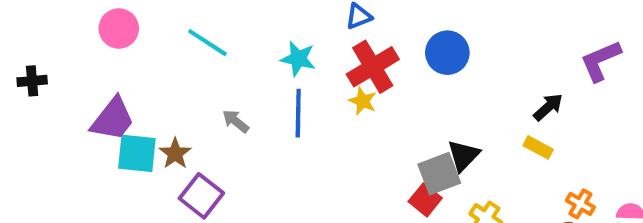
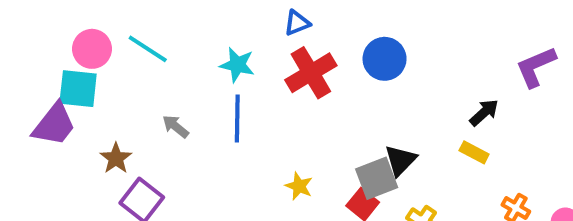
pink circle: (119, 28) -> (92, 49), moved
yellow star: (363, 101) -> (299, 186), moved
cyan square: (137, 153) -> (78, 89), moved

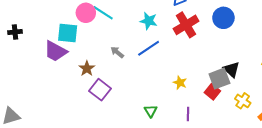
pink circle: (92, 49) -> (86, 13), moved
blue line: (237, 119) -> (149, 48), turned 55
purple trapezoid: (54, 124) -> (55, 51), turned 80
black triangle: (400, 160) -> (232, 69), turned -30

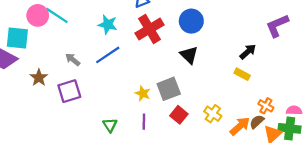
black triangle: (232, 69) -> (189, 55), moved
gray square: (219, 79) -> (169, 89), moved
purple square: (100, 90) -> (69, 91), moved, turned 35
red square: (212, 92) -> (179, 115), moved
purple line: (188, 114) -> (144, 122), moved

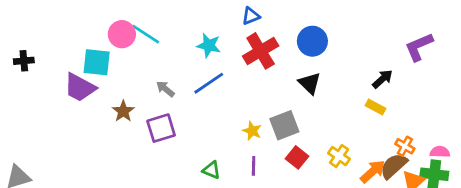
brown semicircle: (257, 122) -> (394, 166), size x1.5
green triangle: (110, 125) -> (212, 170), turned -35

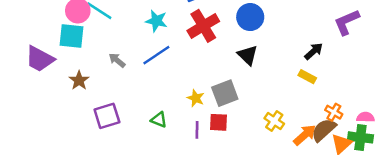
cyan square: (97, 62) -> (71, 36), moved
purple square: (161, 128) -> (107, 116), moved
red square: (297, 157) -> (218, 122), moved, turned -36
green triangle: (212, 170) -> (159, 120), moved

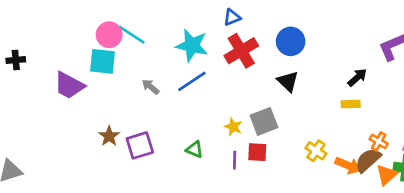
cyan star: (156, 21) -> (192, 45), size x1.4
yellow rectangle: (307, 77) -> (351, 104), turned -30
brown star: (79, 80) -> (109, 136), moved
orange arrow: (305, 135) -> (348, 165), turned 65

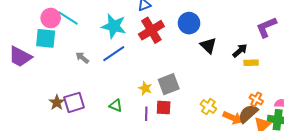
black triangle: (288, 81) -> (208, 45), moved
yellow rectangle: (351, 104) -> (251, 63), moved
brown star: (109, 136) -> (57, 102), moved

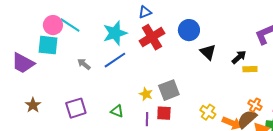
cyan star: (114, 26) -> (115, 33), turned -30
brown star: (57, 102) -> (33, 105), moved

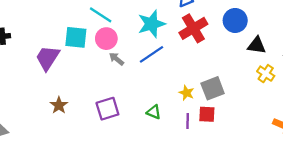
pink circle: (53, 25) -> (106, 39), moved
black triangle: (208, 52) -> (257, 45), turned -36
purple trapezoid: (23, 63) -> (48, 58), turned 95
yellow cross: (208, 112) -> (266, 74), moved

